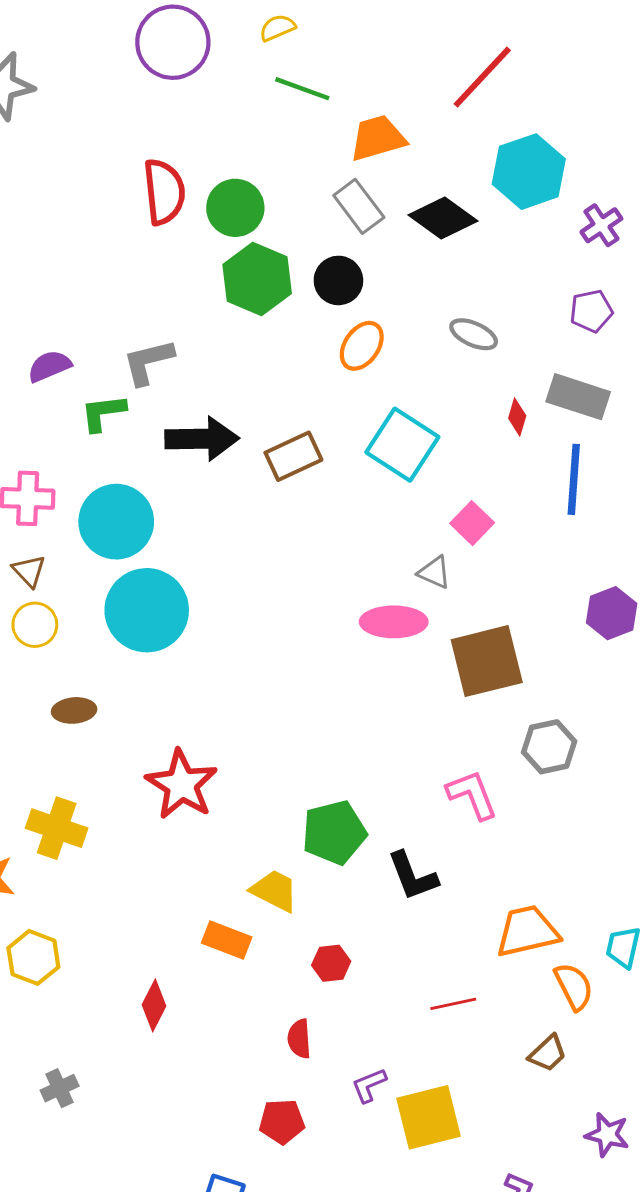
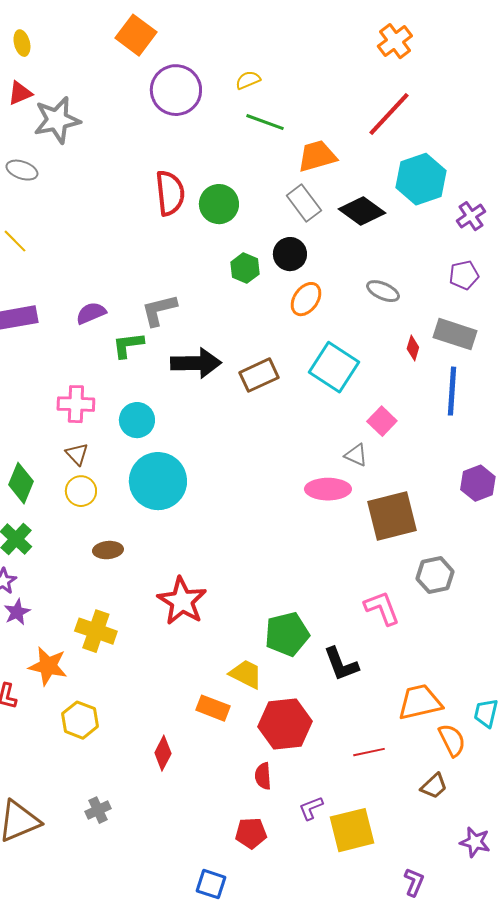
green hexagon: (257, 279) -> (245, 268), moved, size x0.6
cyan circle: (116, 522) -> (137, 420), size x0.7
red hexagon: (331, 963) -> (285, 724), size x2.0

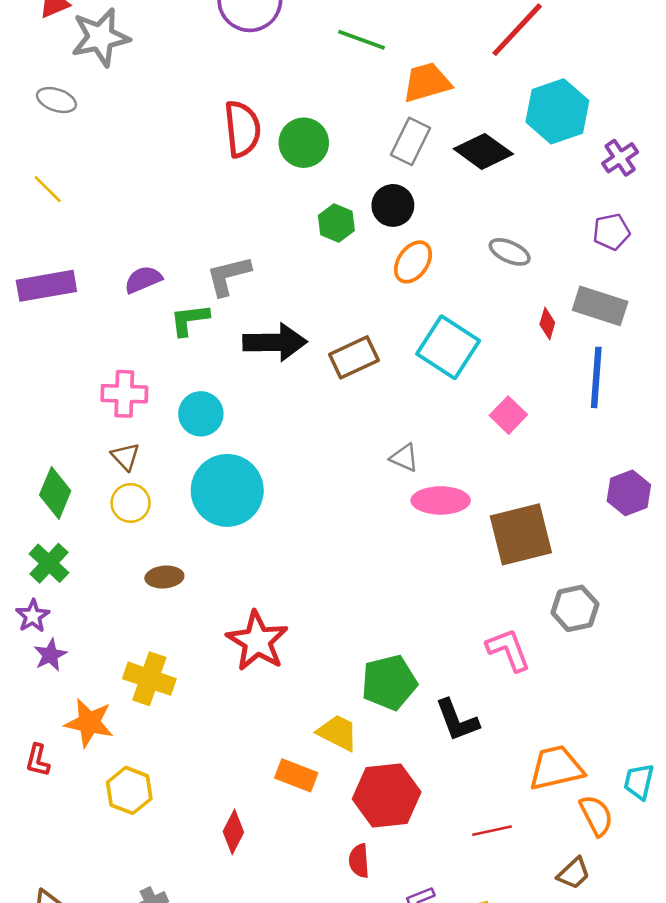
gray rectangle: (304, 203) -> (410, 141), turned 63
gray triangle: (356, 455) -> (404, 458), moved

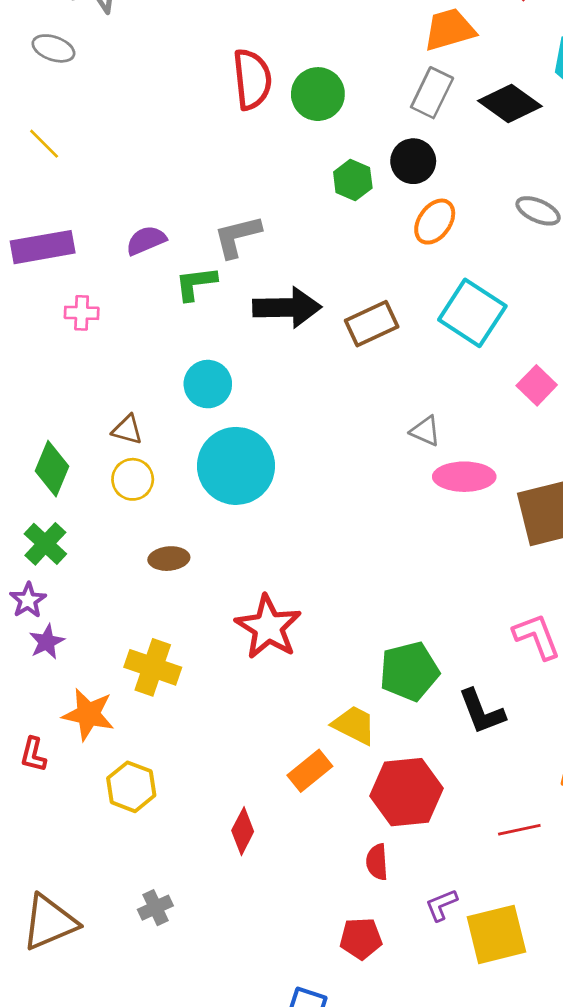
pink cross: (124, 394) -> (82, 313), moved, size x0.7
brown triangle: (126, 457) -> (127, 430), turned -32
orange rectangle: (296, 775) -> (310, 771), turned -60

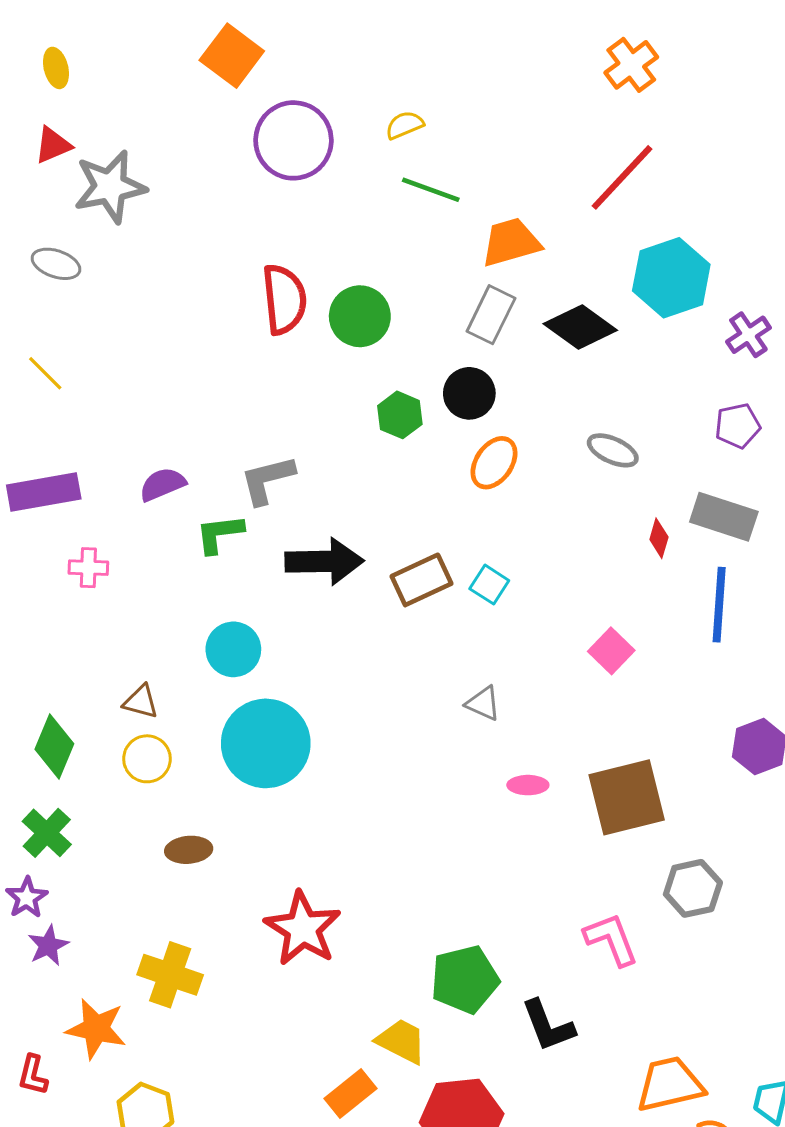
cyan square: (472, 313) -> (489, 585), moved, size x0.5
pink ellipse: (464, 477) -> (528, 785), moved, size x0.6

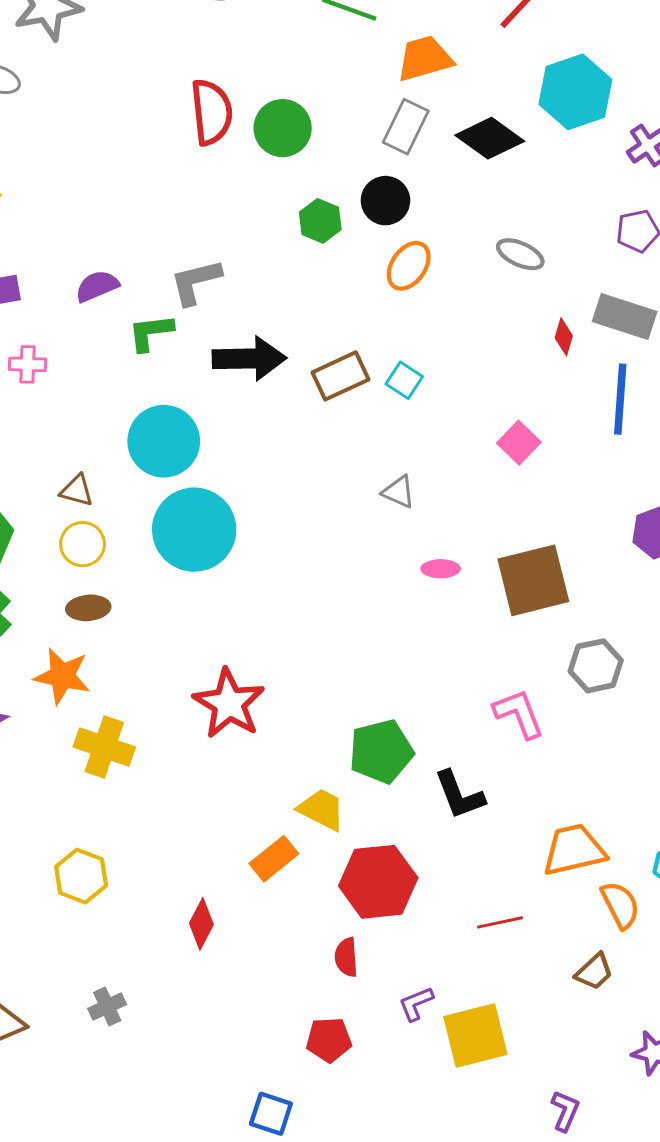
cyan circle: (233, 649) -> (164, 441), size x1.4
brown ellipse: (189, 850) -> (88, 608), moved
orange star: (96, 1029) -> (62, 676), moved

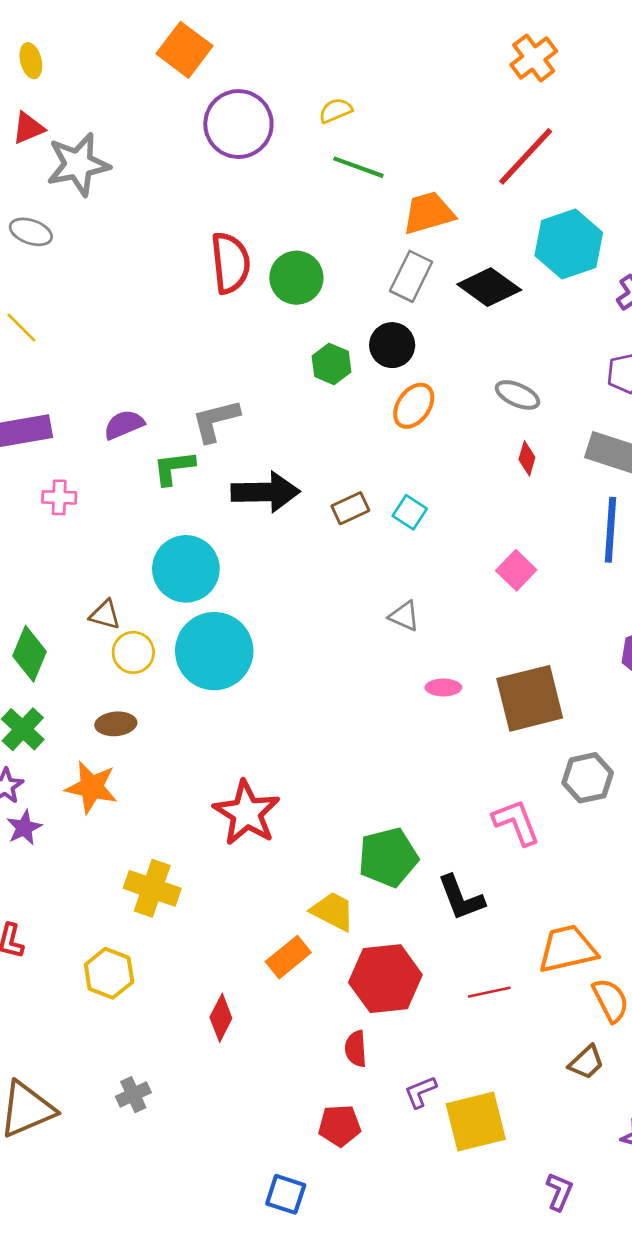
red diamond: (564, 337) -> (527, 458), moved
brown rectangle: (341, 376) -> (350, 508), size x0.7
yellow circle: (83, 544) -> (133, 652), moved
yellow cross: (104, 747) -> (152, 888), moved
red line: (500, 922) -> (489, 992), moved

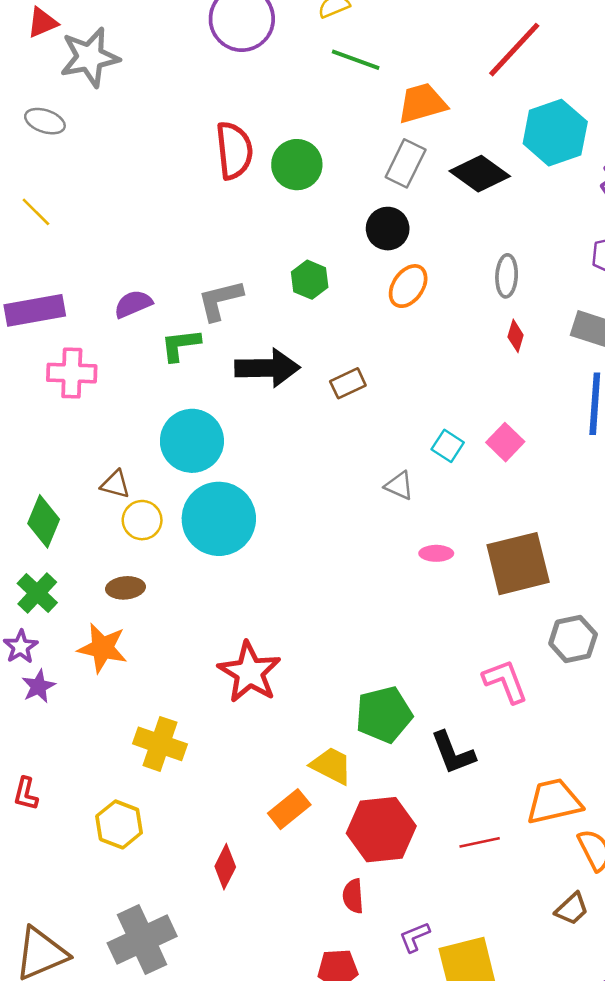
green hexagon: (331, 364) -> (310, 280), moved
gray ellipse: (518, 395) -> (507, 276), turned 69
pink cross: (59, 497) -> (72, 373), size x1.5
cyan square: (410, 512) -> (448, 446), moved
gray cross: (133, 1095) -> (142, 940), size x2.0

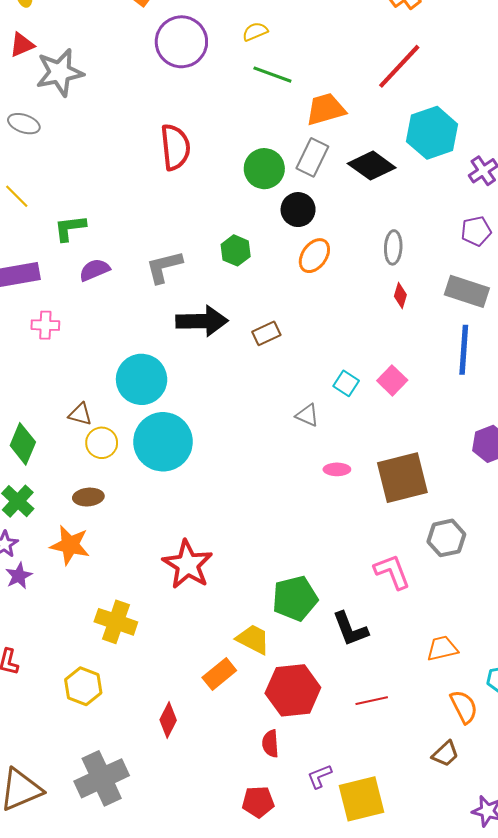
green circle: (297, 165) -> (264, 169), moved
green L-shape: (180, 345) -> (70, 228), moved
pink cross: (72, 373) -> (45, 325), size x0.7
orange trapezoid: (554, 801) -> (442, 648), moved, size x0.7

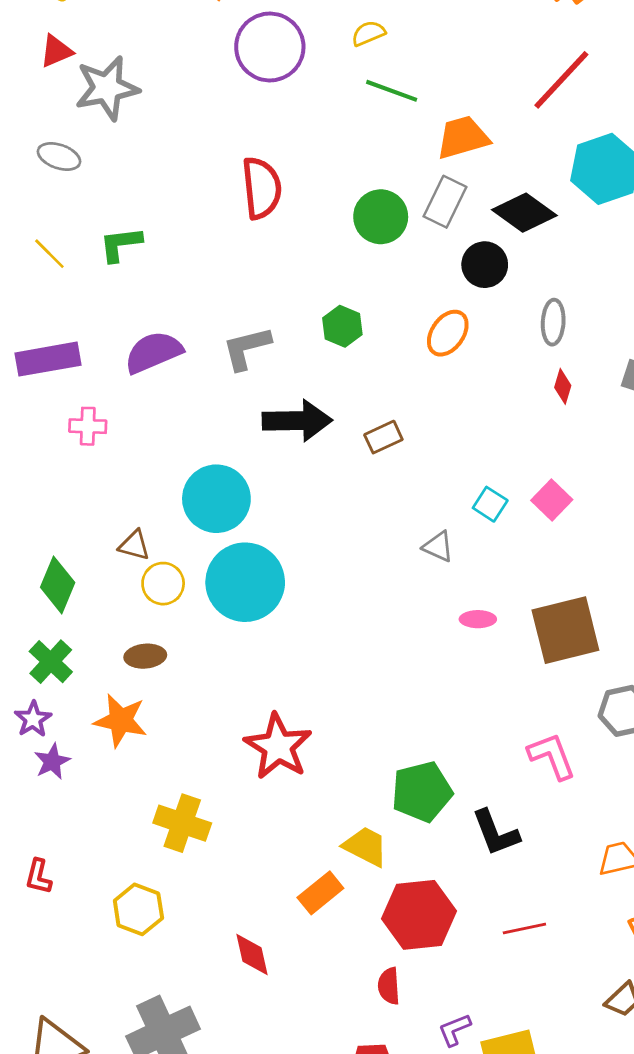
black circle: (298, 210) -> (485, 265), moved
green L-shape: (70, 228) -> (121, 244), moved
purple semicircle: (94, 270) -> (153, 352), size x1.4
red diamond: (168, 720) -> (252, 955), turned -40

